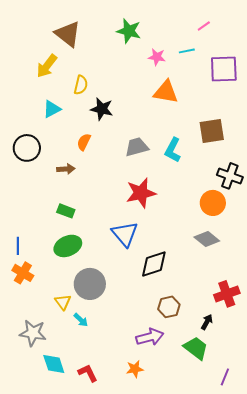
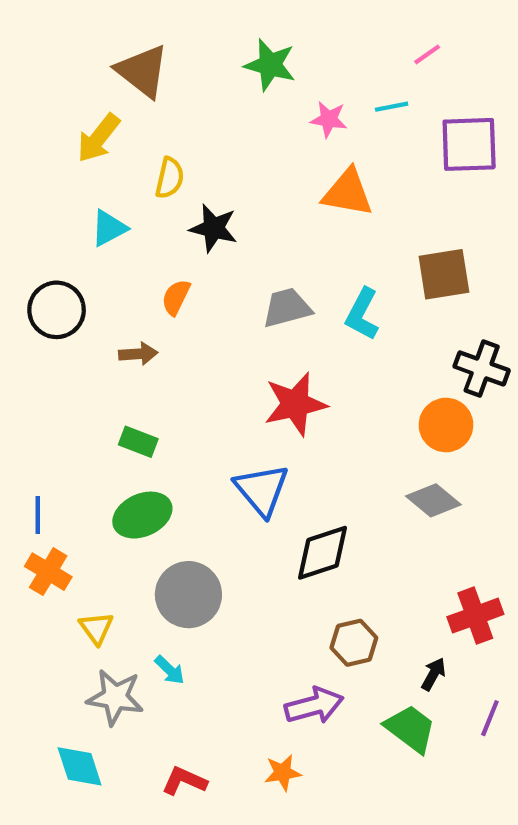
yellow triangle: (63, 302) -> (96, 628), moved
gray star: (33, 333) -> (115, 697), moved
cyan diamond: (54, 364) -> (80, 766), moved
red L-shape: (88, 373) -> (184, 781), turned -40
purple line: (225, 377) -> (490, 718), moved

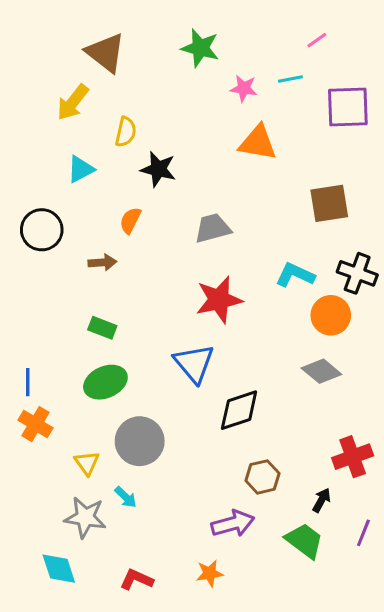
cyan L-shape: (362, 314) -> (295, 275), moved, turned 87
yellow triangle: (96, 628) -> (87, 463), moved

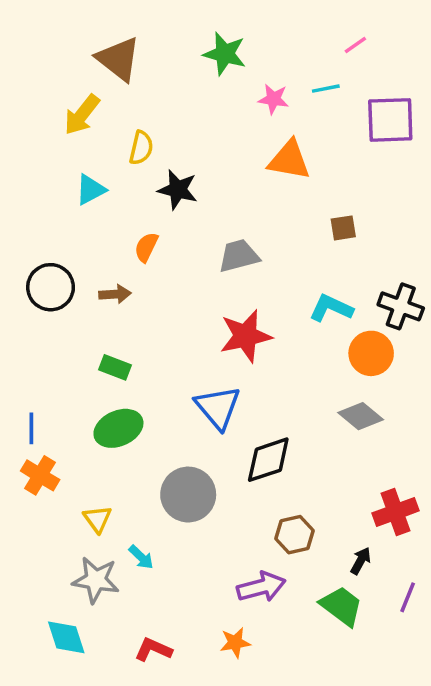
brown square: (329, 203) -> (343, 228), moved, size x0.6
black circle: (42, 230) -> (51, 287), moved
gray circle: (140, 441) -> (188, 495), moved

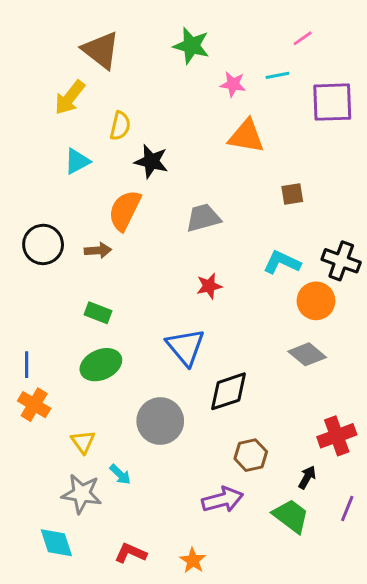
orange semicircle: (146, 247) -> (125, 210), size x1.6
red star: (246, 336) -> (209, 286), size x0.6
orange star: (235, 643) -> (193, 560), moved, turned -30

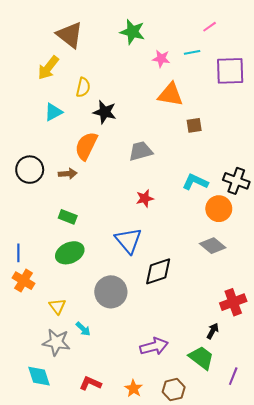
brown square: (292, 194) -> (194, 125), moved
brown hexagon: (251, 455) -> (174, 390), moved
purple line: (347, 509) -> (233, 376), moved

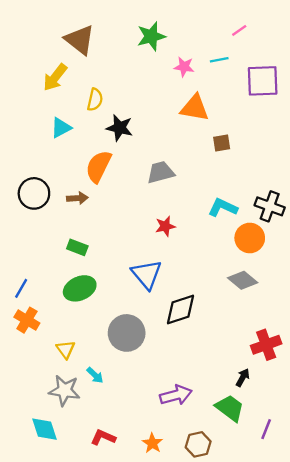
green star: (132, 32) -> (151, 36), turned -30
blue line: (18, 253) -> (21, 288), turned 30

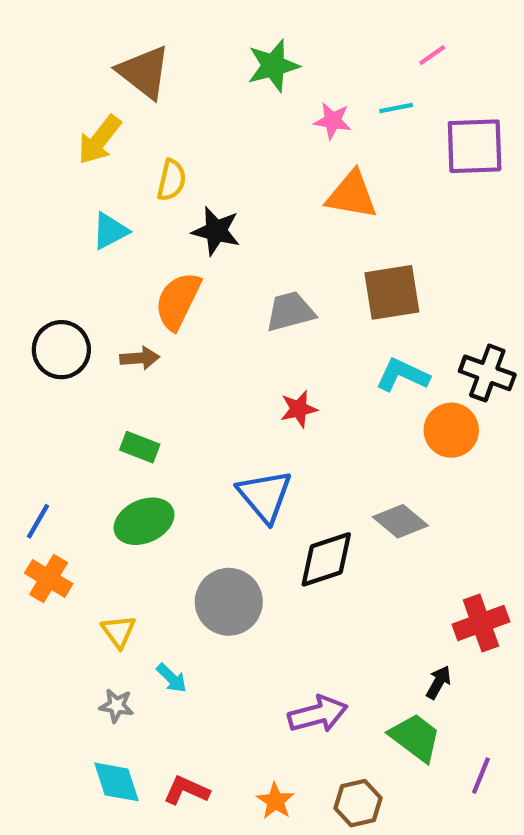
brown square: (222, 143) -> (392, 292), moved, size x1.8
gray diamond: (243, 280) -> (400, 521), moved
gray star: (64, 390) -> (116, 706), size x0.6
cyan diamond: (45, 429) -> (116, 782), moved

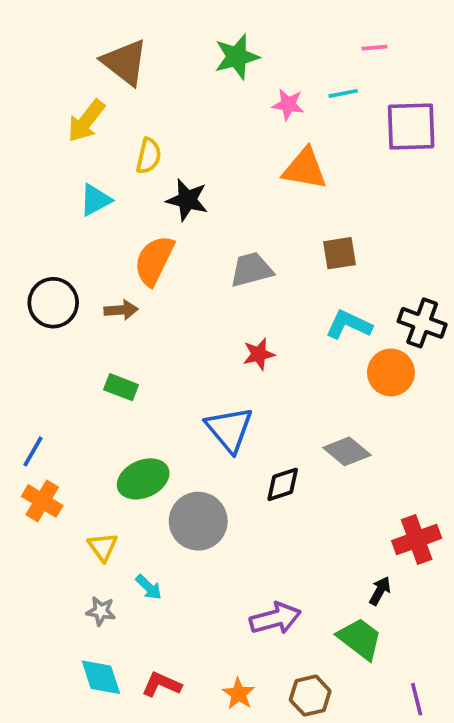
pink line: (432, 55) -> (374, 48), turned 30
brown square: (392, 292) -> (340, 253), size x0.7
green ellipse: (144, 521) -> (143, 479), moved
black diamond: (326, 559) -> (283, 484), size x0.7
purple line: (481, 776) -> (417, 699), moved, turned -36

